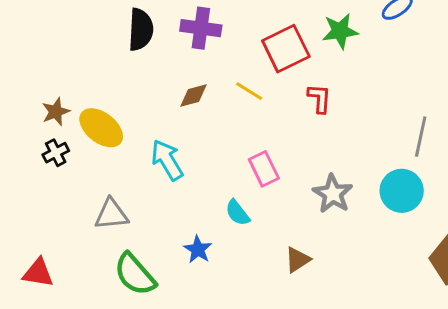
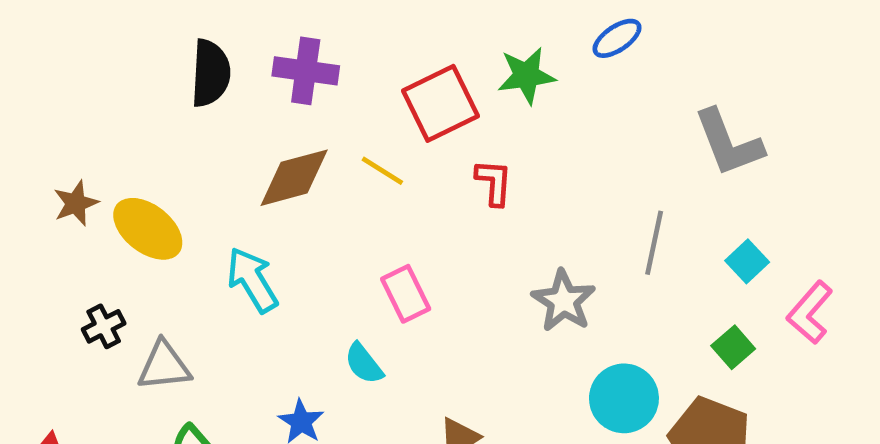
brown diamond: (193, 96) -> (294, 178), size x1.6
black cross: (56, 153) -> (104, 326), moved
cyan circle: (402, 191) -> (624, 398), moved
gray star: (333, 194) -> (564, 301), moved

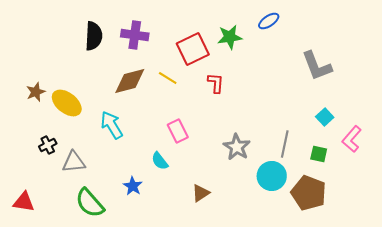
gray line: (654, 243) -> (285, 144), moved
gray star: (564, 301) -> (237, 147), moved
green square: (733, 347) -> (319, 154), turned -36

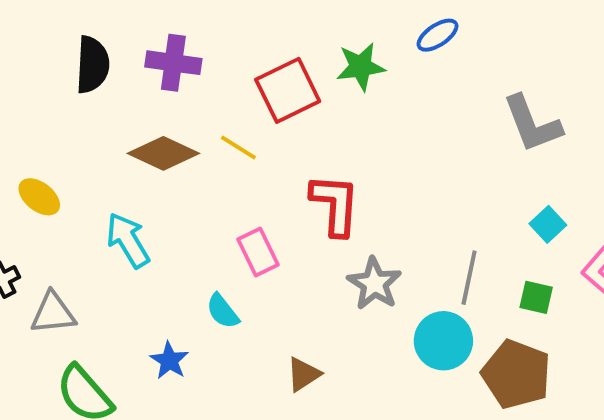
brown diamond: (130, 81) -> (163, 153), turned 40
red L-shape: (216, 83) -> (335, 205), moved, size x1.6
yellow ellipse: (67, 103) -> (39, 197), size x0.7

